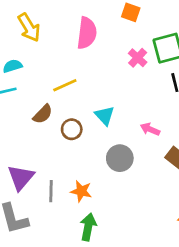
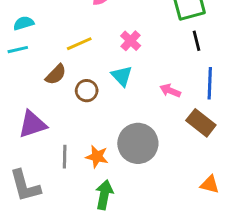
pink cross: (138, 58) -> (131, 41), moved
gray circle: (120, 158) -> (138, 143), moved, size x1.4
purple triangle: (21, 177) -> (32, 124), moved, turned 32

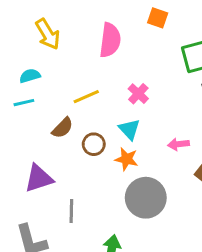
pink arrow: (170, 91) -> (178, 144), turned -30
orange star: (97, 157) -> (126, 159), moved

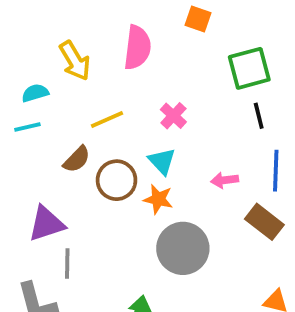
yellow arrow: (48, 34) -> (75, 61), moved
brown circle: (94, 144) -> (117, 180), size x1.4
gray line: (71, 211) -> (67, 264), moved

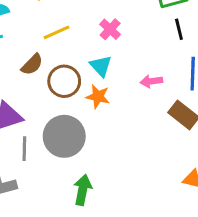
gray circle: (183, 248) -> (64, 136), moved

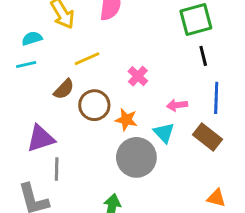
pink cross: (110, 29) -> (138, 76), moved
cyan triangle: (101, 66) -> (164, 133), moved
gray circle: (64, 136) -> (136, 157), moved

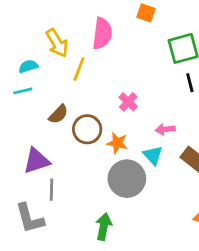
yellow line: (87, 59) -> (79, 69), moved, turned -45

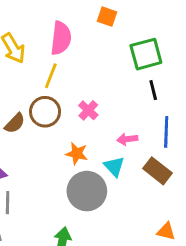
yellow line: (79, 69) -> (51, 76), moved
brown circle: (87, 129) -> (45, 112), moved

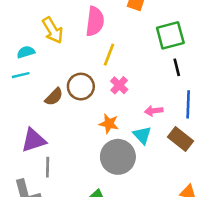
yellow line: (51, 76) -> (109, 55), moved

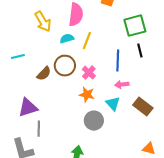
cyan semicircle: (26, 52) -> (67, 39), moved
pink cross: (119, 85) -> (89, 73), moved
blue line: (188, 104) -> (118, 61), moved
gray circle: (118, 157) -> (94, 121), size x0.7

